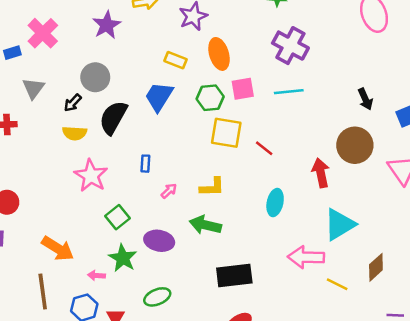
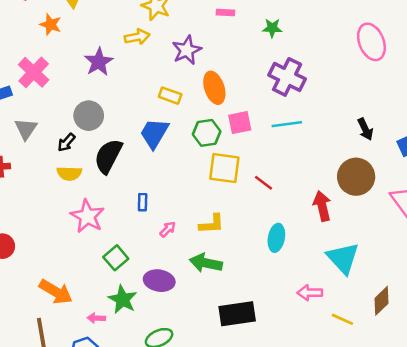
cyan triangle: (340, 224) -> (343, 258), turned -40
pink arrow: (306, 257) -> (310, 293), size x0.7

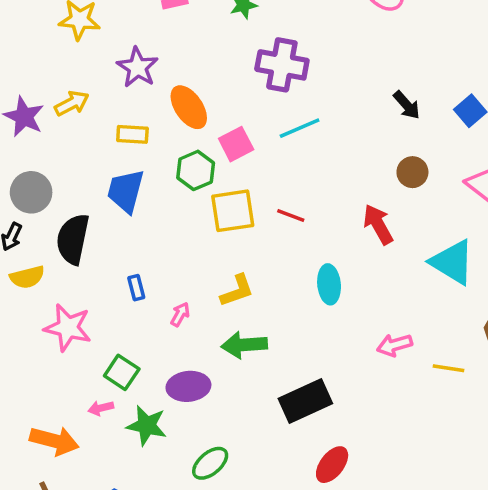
yellow arrow: (137, 37) -> (72, 103), moved
brown circle: (356, 177) -> (412, 172), size x0.6
cyan triangle: (343, 258) -> (452, 262), moved
pink arrow: (96, 318) -> (101, 408), moved

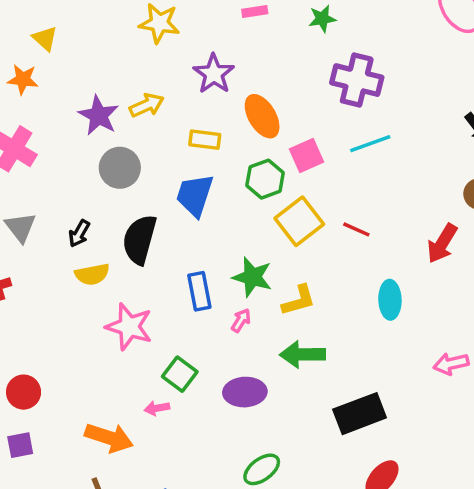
gray circle: (31, 192) -> (120, 168), moved
yellow square: (233, 211) -> (299, 221), turned -33
red arrow: (378, 224) -> (442, 243), turned -123
blue rectangle: (136, 288) -> (199, 291), size x1.5
green star: (147, 425) -> (252, 277), moved

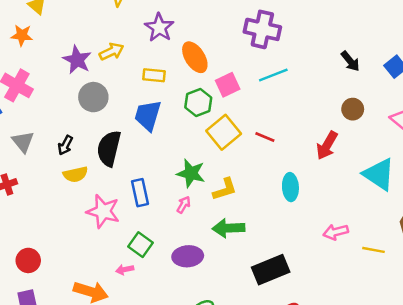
blue rectangle: (199, 291) -> (140, 193), moved

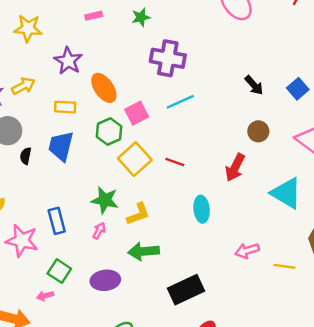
black semicircle: (109, 148) -> (26, 156), moved, size x0.5

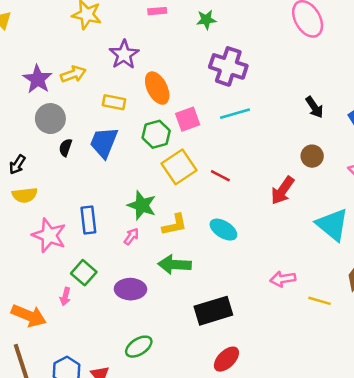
cyan ellipse: (202, 209) -> (223, 230), moved, turned -60
pink arrow: (45, 296) -> (65, 296), turned -70

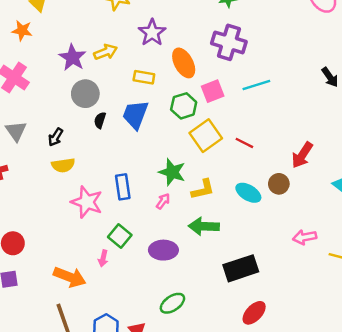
purple cross: (228, 66) -> (229, 42), moved
brown circle: (312, 156) -> (279, 184), moved

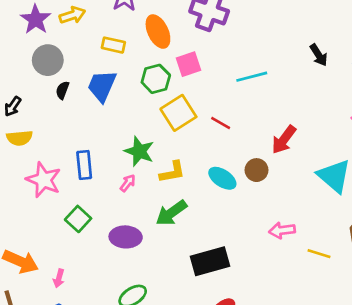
cyan line: (256, 85) -> (252, 77), moved
green arrow: (204, 226) -> (171, 213), turned -40
pink arrow: (103, 258) -> (59, 278), moved

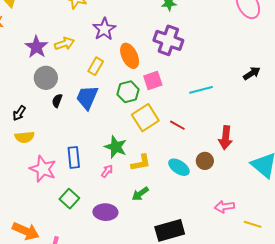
yellow rectangle: (113, 45) -> (96, 66), turned -72
black arrow: (319, 55) -> (252, 73), turned -90
red arrow: (284, 140) -> (226, 138), turned -30
green arrow: (171, 213) -> (140, 194), size x0.7

